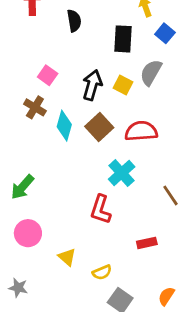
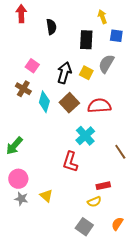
blue square: (165, 33) -> (116, 36), turned -32
yellow semicircle: (102, 272) -> (94, 202), moved
gray star: (18, 288) -> (21, 199), moved

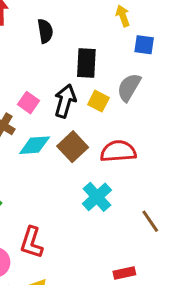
black rectangle: (86, 40) -> (86, 63), moved
pink square: (32, 66) -> (29, 103), moved
cyan diamond: (44, 102) -> (35, 145), turned 70
red L-shape: (70, 162) -> (32, 243), moved

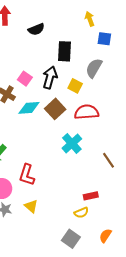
black semicircle: (45, 31) -> (36, 29), turned 77
yellow square: (98, 101) -> (75, 86), moved

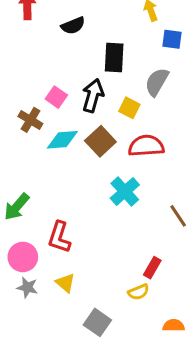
red rectangle: (91, 196) -> (152, 268), turned -48
orange semicircle: (105, 236) -> (174, 325), turned 56
gray square: (71, 239) -> (97, 322), moved

